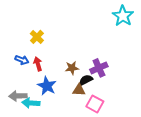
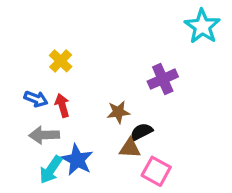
purple cross: (99, 68) -> (163, 79), moved
blue star: (47, 86) -> (77, 160), moved
gray arrow: (18, 96) -> (44, 135), moved
cyan arrow: (31, 103) -> (51, 170), turned -60

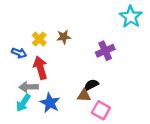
blue arrow: (36, 99) -> (19, 53), moved
red arrow: (62, 105) -> (40, 68), size x1.5
brown star: (118, 112) -> (64, 37), moved
cyan arrow: (51, 170) -> (23, 103), moved

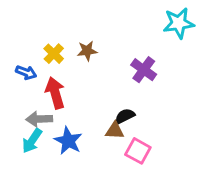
cyan star: (131, 17) -> (179, 23), turned 30
purple cross: (105, 51) -> (144, 70), turned -30

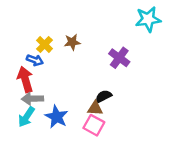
blue arrow: (26, 73) -> (35, 60), moved
red arrow: (55, 93) -> (25, 79), moved
pink square: (138, 151) -> (94, 125), moved

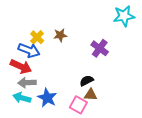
blue arrow: (35, 60) -> (29, 50), size x1.5
red arrow: (25, 79) -> (21, 66), turned 130
brown triangle: (95, 108) -> (91, 95), moved
cyan arrow: (26, 117) -> (22, 98), turned 72

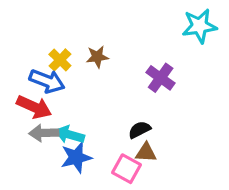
cyan arrow: (22, 98) -> (70, 135), moved
blue star: (47, 98) -> (76, 157), turned 30

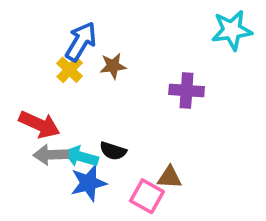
purple cross: (161, 78) -> (187, 91), turned -32
blue arrow: (47, 81) -> (81, 41), moved, turned -80
black semicircle: (139, 130) -> (113, 151), moved, turned -135

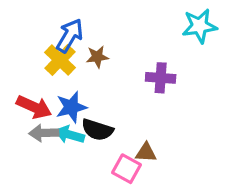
yellow cross: (70, 70) -> (60, 60), size x1.4
black semicircle: (113, 151) -> (97, 130), size x1.4
blue star: (88, 183) -> (71, 107), moved

